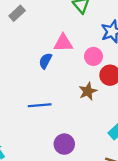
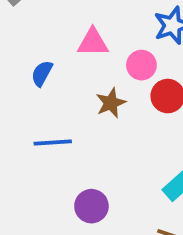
blue semicircle: (45, 61) -> (42, 73), moved
brown star: (88, 91) -> (111, 103), moved

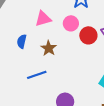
brown star: (111, 103) -> (49, 48), moved

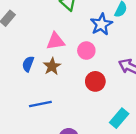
red circle: (88, 35) -> (95, 81), moved
brown star: (49, 48) -> (52, 66), moved

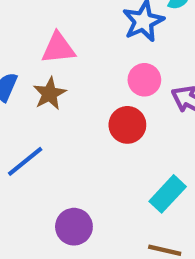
pink circle: (86, 51) -> (144, 80), moved
blue line: (40, 104) -> (25, 161), turned -30

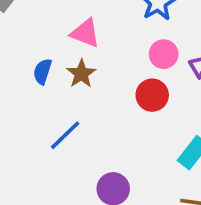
pink triangle: (58, 48) -> (85, 33), turned 32

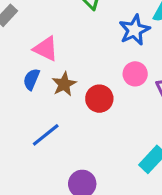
pink triangle: (85, 33) -> (46, 49), moved
red circle: (152, 95) -> (99, 99), moved

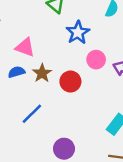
blue star: (134, 30) -> (78, 33), moved
blue semicircle: (31, 79) -> (16, 72), turned 56

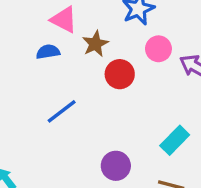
brown star: (42, 73) -> (95, 44), moved
purple circle: (64, 149) -> (116, 166), moved

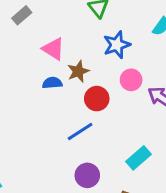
blue semicircle: (48, 52) -> (52, 83), moved
blue line: (62, 111) -> (80, 131), moved

